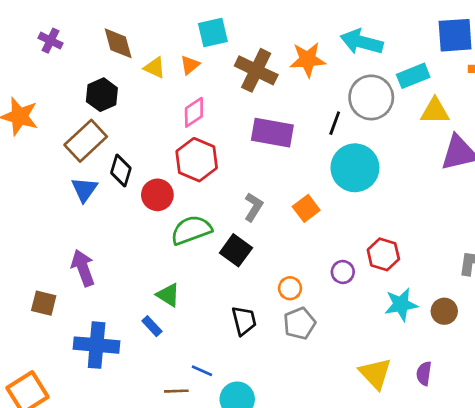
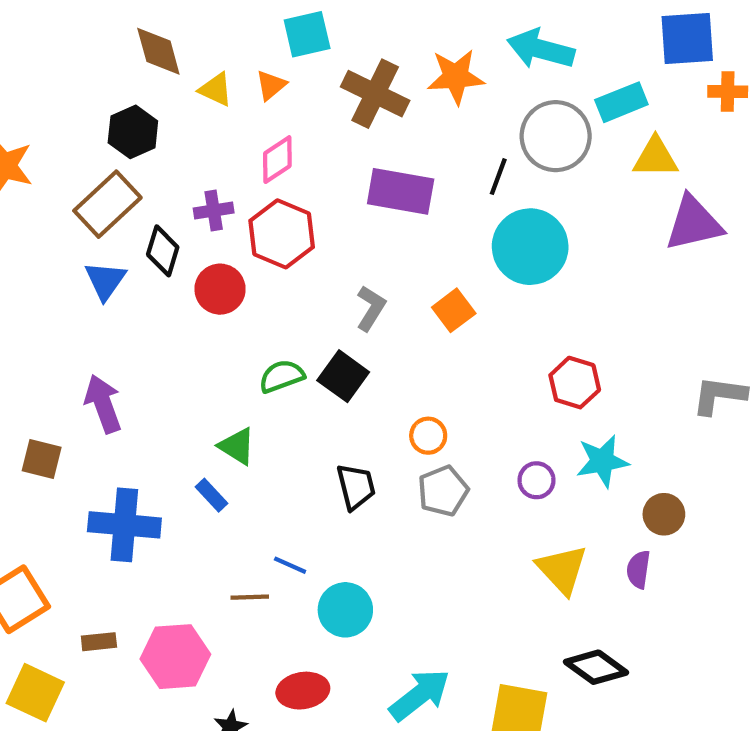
purple cross: (51, 41) -> (214, 211), moved, turned -35
green semicircle: (191, 230) -> (282, 376), moved, size x0.7
purple circle: (343, 272) -> (536, 480), moved
brown circle: (444, 311) -> (664, 514), moved

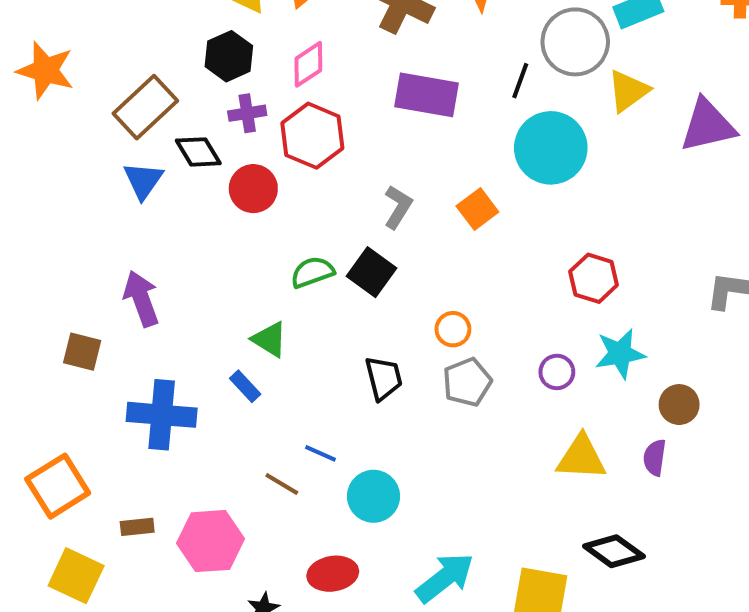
black hexagon: (133, 132) -> (229, 56), moved
yellow triangle: (655, 157) -> (628, 91), moved, turned -36
black diamond: (163, 251) -> (198, 152), turned -48
yellow triangle: (562, 569) -> (581, 458), turned -44
brown line: (250, 597) -> (282, 484), turned 33

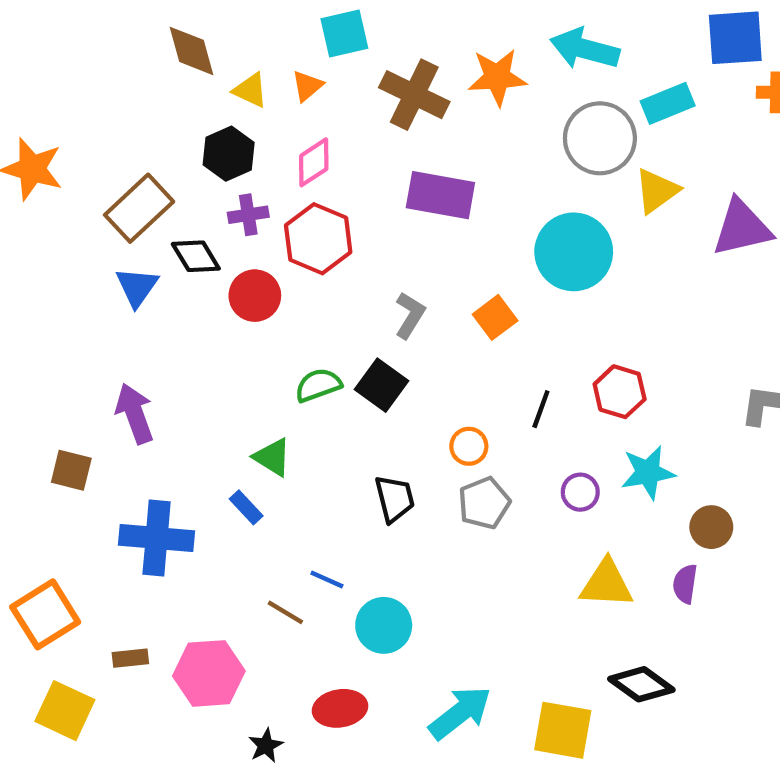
black line: (520, 81) -> (541, 409), moved

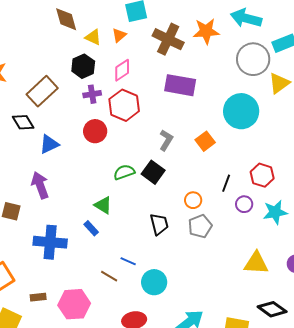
black diamond: (196, 256) -> (23, 122), moved
blue triangle: (137, 287) -> (49, 144), moved, turned 30
purple circle: (580, 492) -> (244, 204), moved

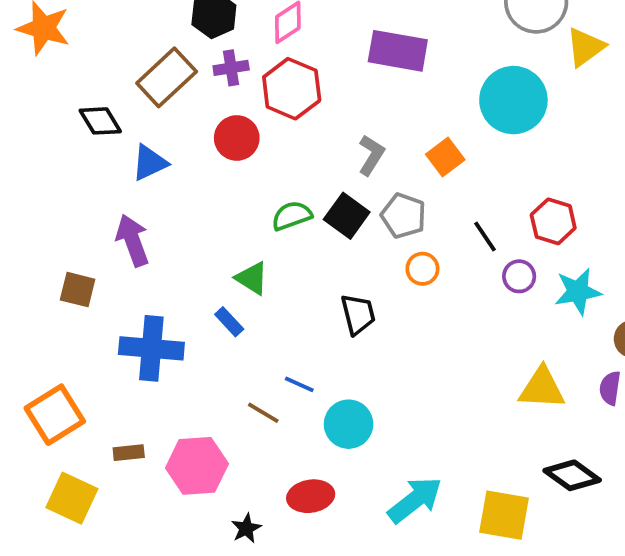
brown rectangle: (42, 91) -> (167, 77), moved
black line: (226, 183) -> (485, 237), turned -54
gray pentagon: (200, 226) -> (404, 216), moved, turned -30

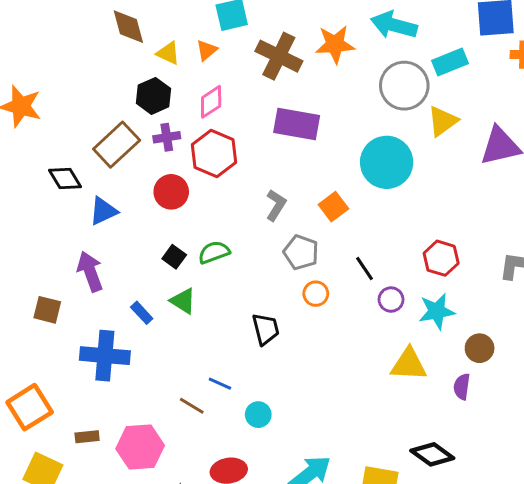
black square: (347, 216) -> (174, 257), moved, size x0.7
red hexagon: (553, 221) -> (441, 258), moved
blue rectangle: (229, 322) -> (142, 313), moved
yellow triangle: (542, 388) -> (409, 364), moved
cyan circle: (349, 424) -> (258, 415), size x0.7

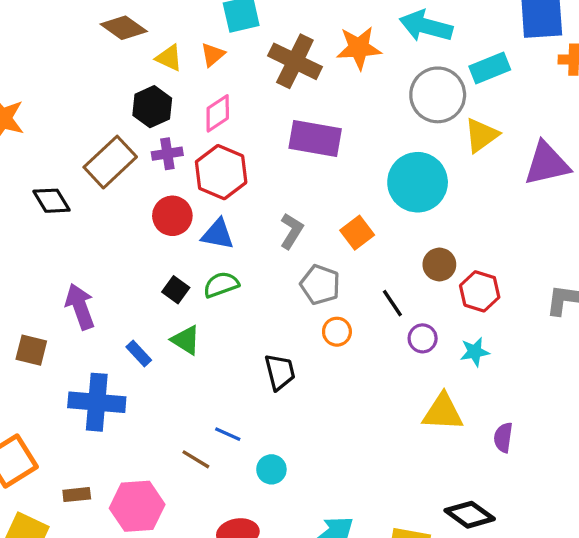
brown diamond: (128, 27) -> (124, 28), turned -39
blue triangle: (103, 211) -> (218, 234), moved, turned 36
cyan star: (437, 311) -> (475, 352), size x0.7
brown circle: (480, 348) -> (439, 264), moved

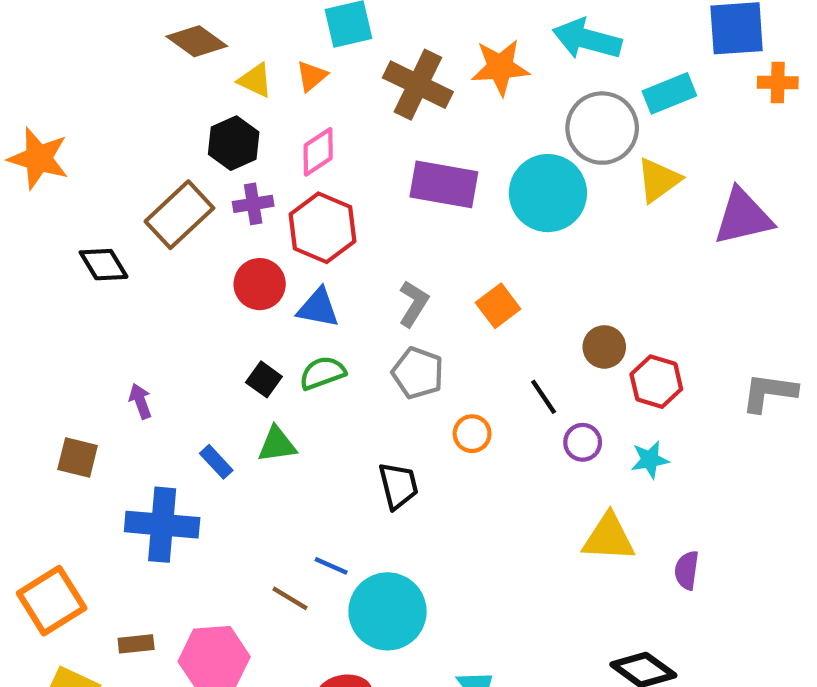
cyan circle: (418, 182) -> (548, 193), moved
gray pentagon: (320, 285) -> (418, 373), moved
purple arrow: (80, 306) -> (140, 401), size x0.6
green triangle: (186, 340) -> (277, 444), turned -40
cyan circle: (271, 469) -> (388, 611), size x2.0

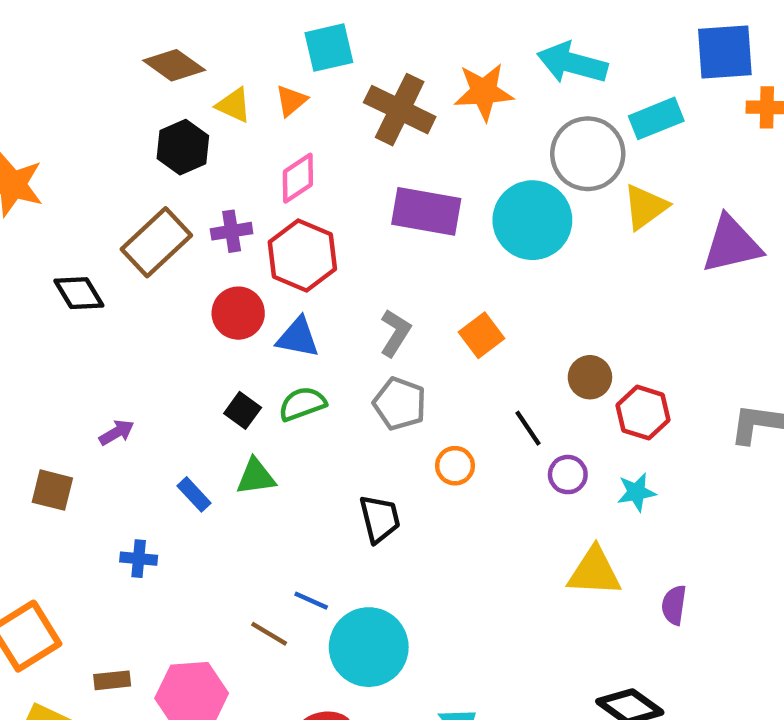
black hexagon: (234, 143) -> (183, 147), moved
purple arrow: (140, 401) -> (117, 433), turned 80
blue cross: (162, 525) -> (139, 559), size x0.5

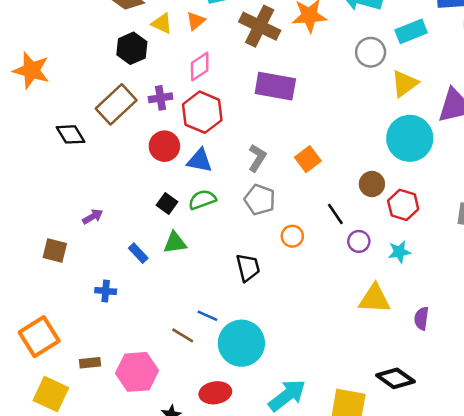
gray circle: (588, 154) -> (371, 52), size x0.7
cyan circle: (532, 220) -> (410, 138), moved

